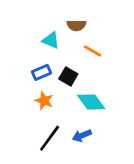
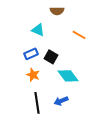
brown semicircle: (76, 25) -> (57, 11), moved
orange line: (93, 51) -> (79, 35), moved
black line: (50, 138) -> (37, 103), turned -45

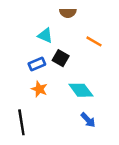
black square: (51, 57) -> (61, 58), moved
blue arrow: (61, 101) -> (88, 120), moved, turned -112
black line: (37, 103) -> (21, 122), moved

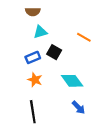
brown semicircle: (68, 13) -> (33, 12), moved
cyan triangle: (45, 35) -> (40, 32), turned -40
black line: (21, 122) -> (33, 112), moved

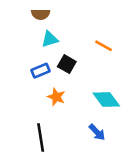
orange star: (35, 80) -> (56, 97), moved
cyan diamond: (72, 81) -> (106, 100), moved

